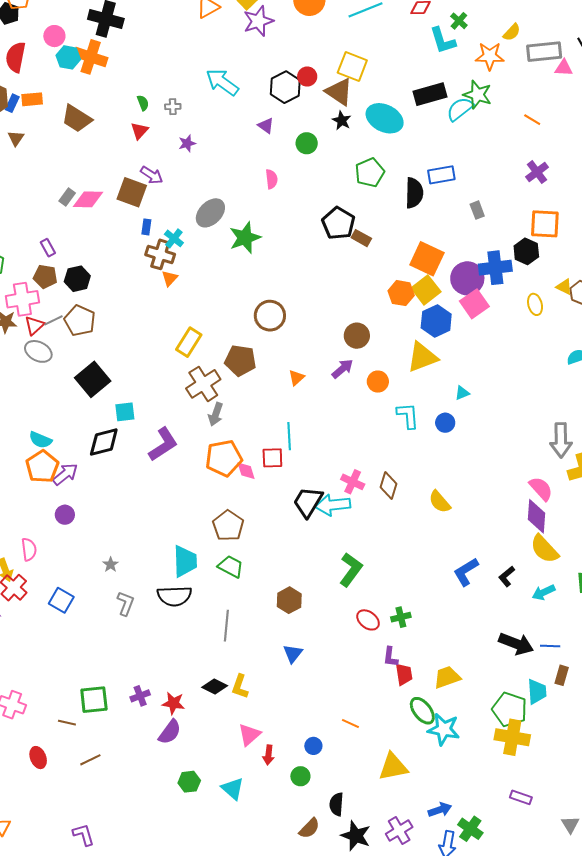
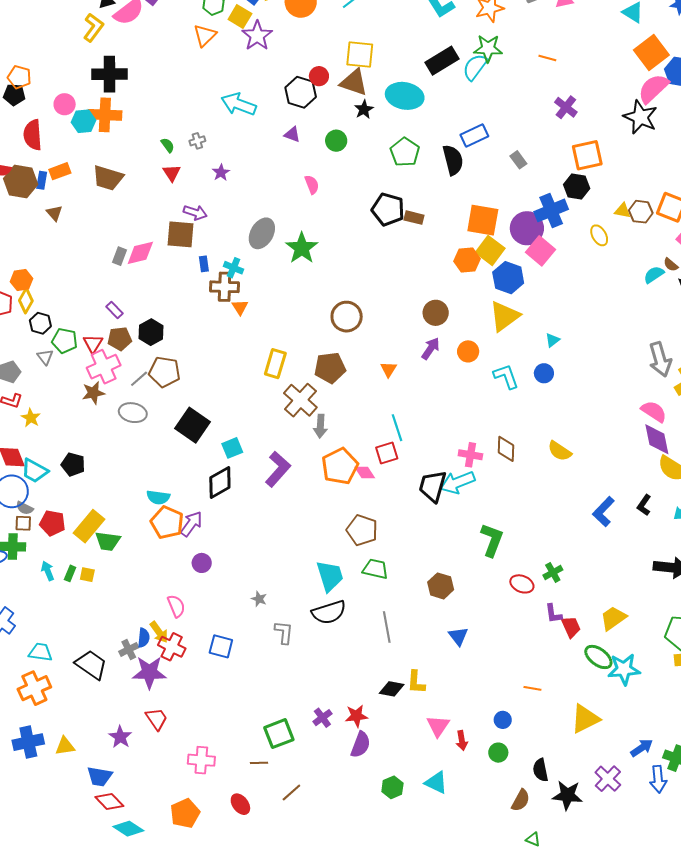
black star: (342, 121) -> (364, 109), turned 30
red triangle: (34, 325) -> (93, 344), moved

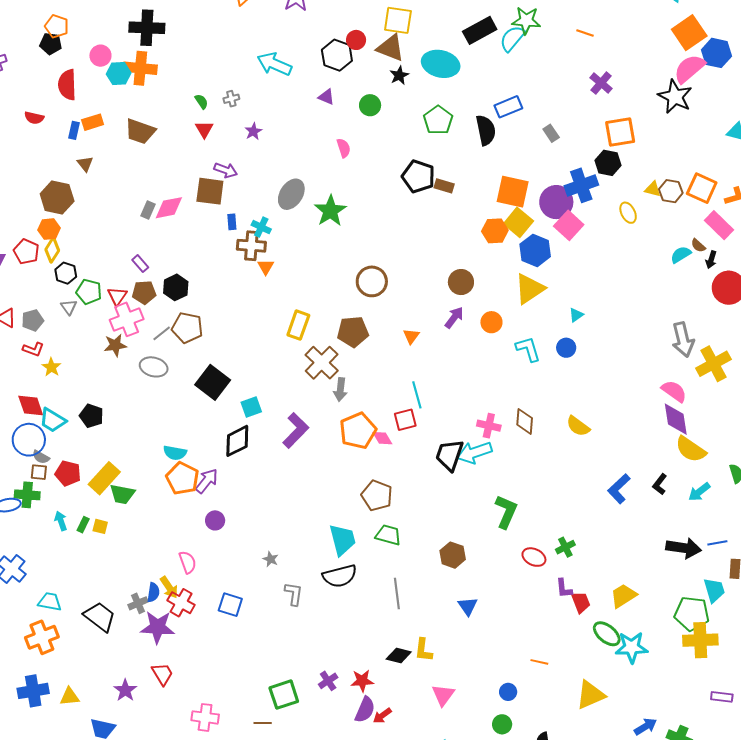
brown hexagon: (21, 182) -> (57, 198), moved
red arrow: (462, 740) -> (382, 716), moved, turned 60

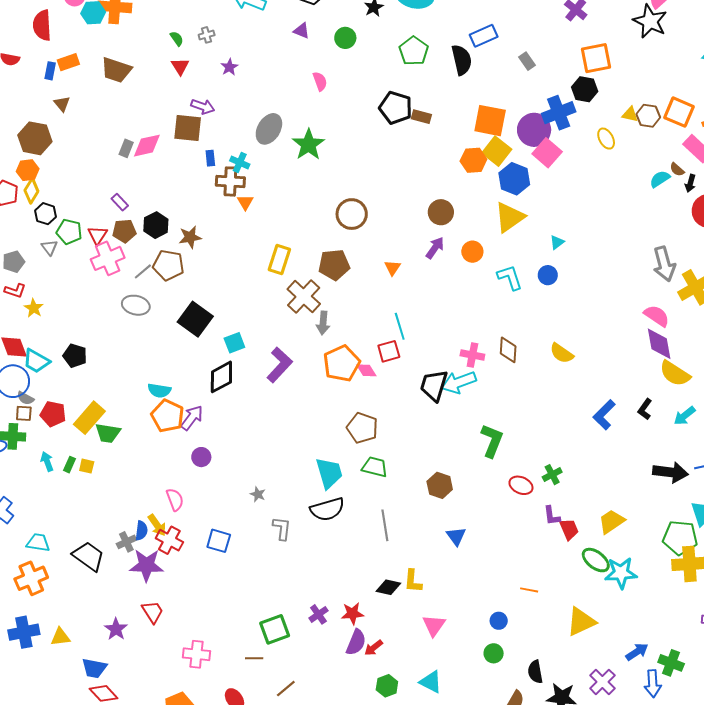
brown star: (115, 345) -> (190, 237), moved

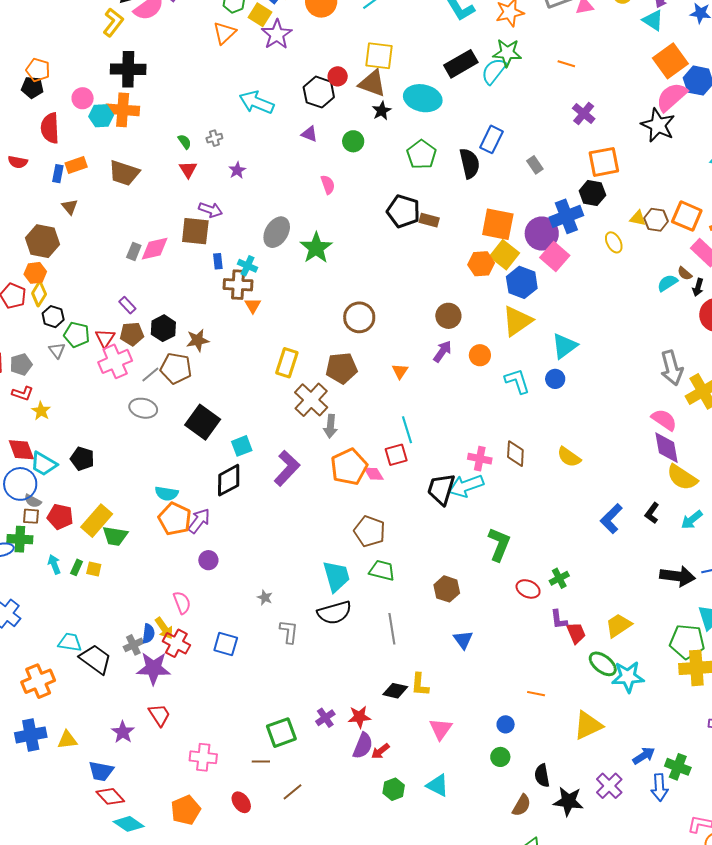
blue rectangle: (484, 36) -> (492, 139), turned -40
cyan triangle: (557, 242) -> (564, 346), size x1.8
cyan trapezoid: (38, 543) -> (70, 642), moved

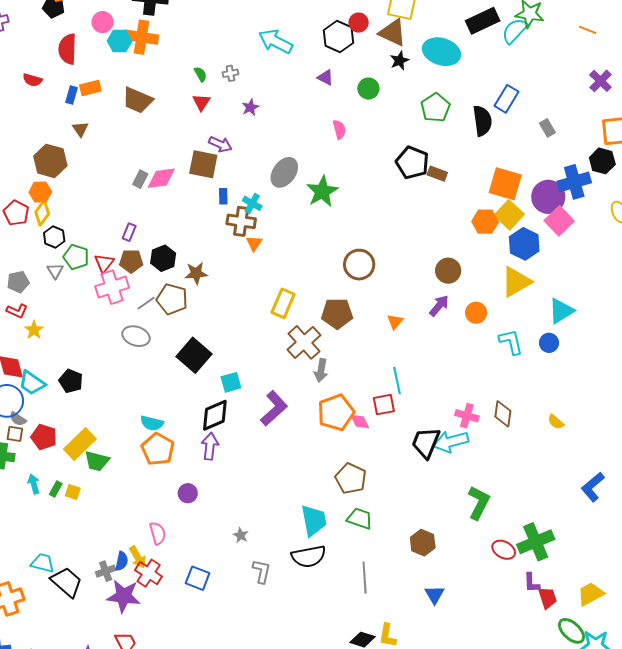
purple rectangle: (127, 305) -> (129, 232), turned 60
yellow semicircle: (569, 457) -> (556, 422), size x0.7
purple arrow: (199, 521) -> (210, 446), moved, turned -36
green cross: (559, 578) -> (536, 542), size x1.8

